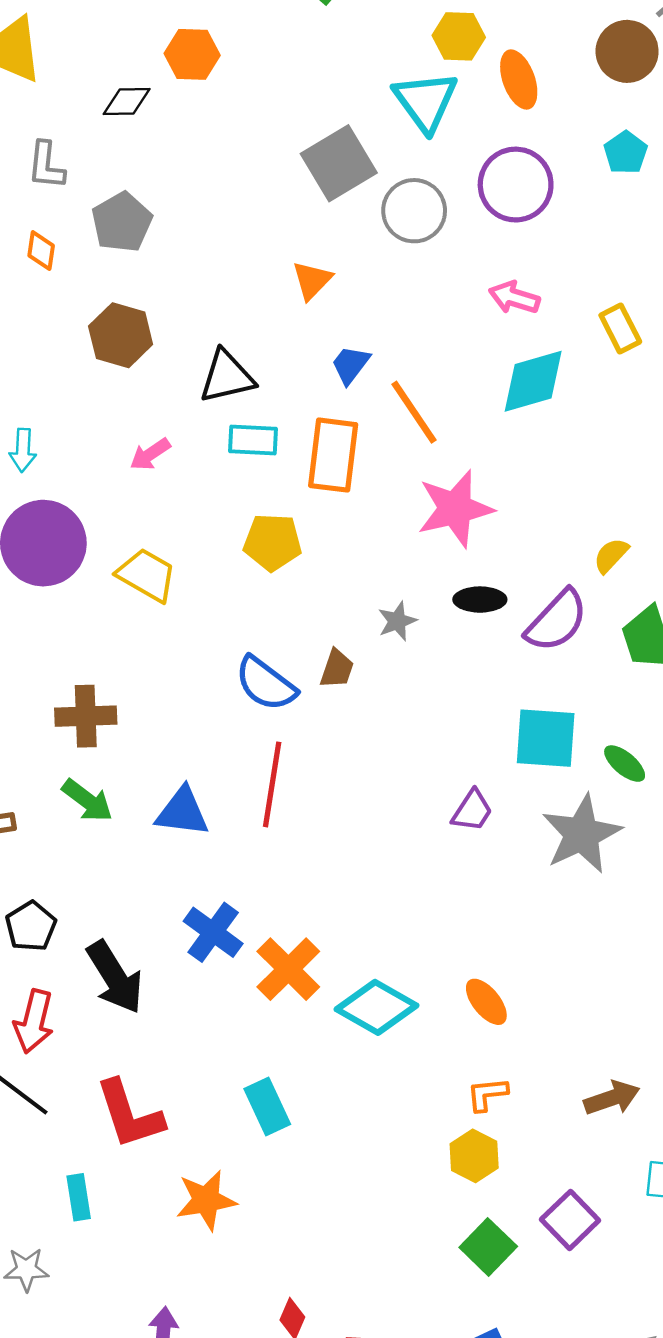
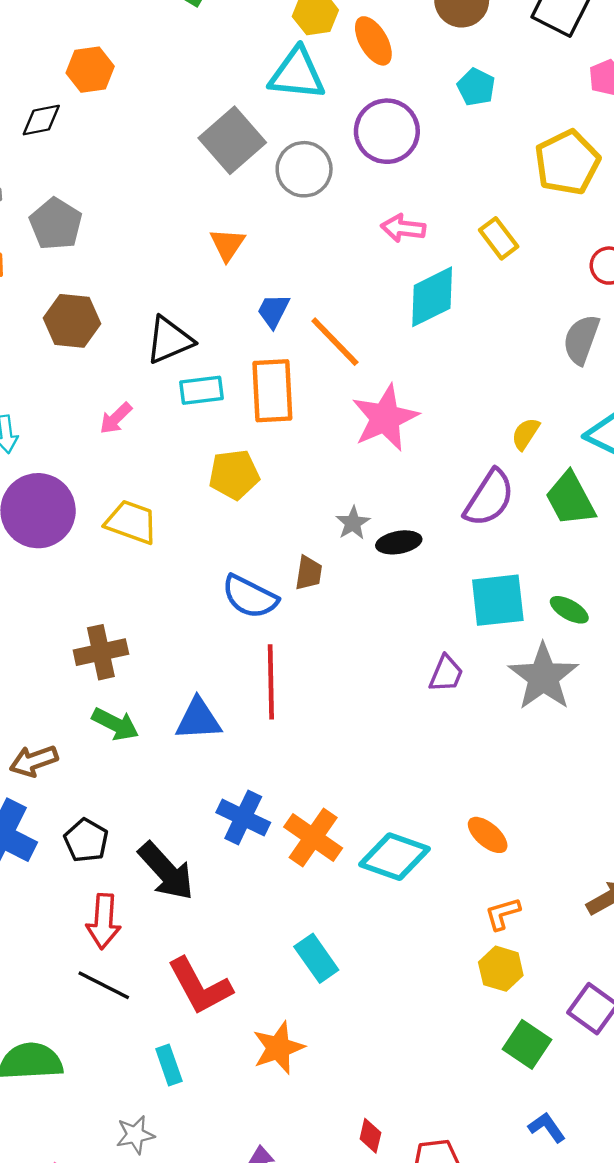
cyan triangle: (426, 101) -> (297, 74), turned -38
black ellipse: (480, 600) -> (399, 542), moved

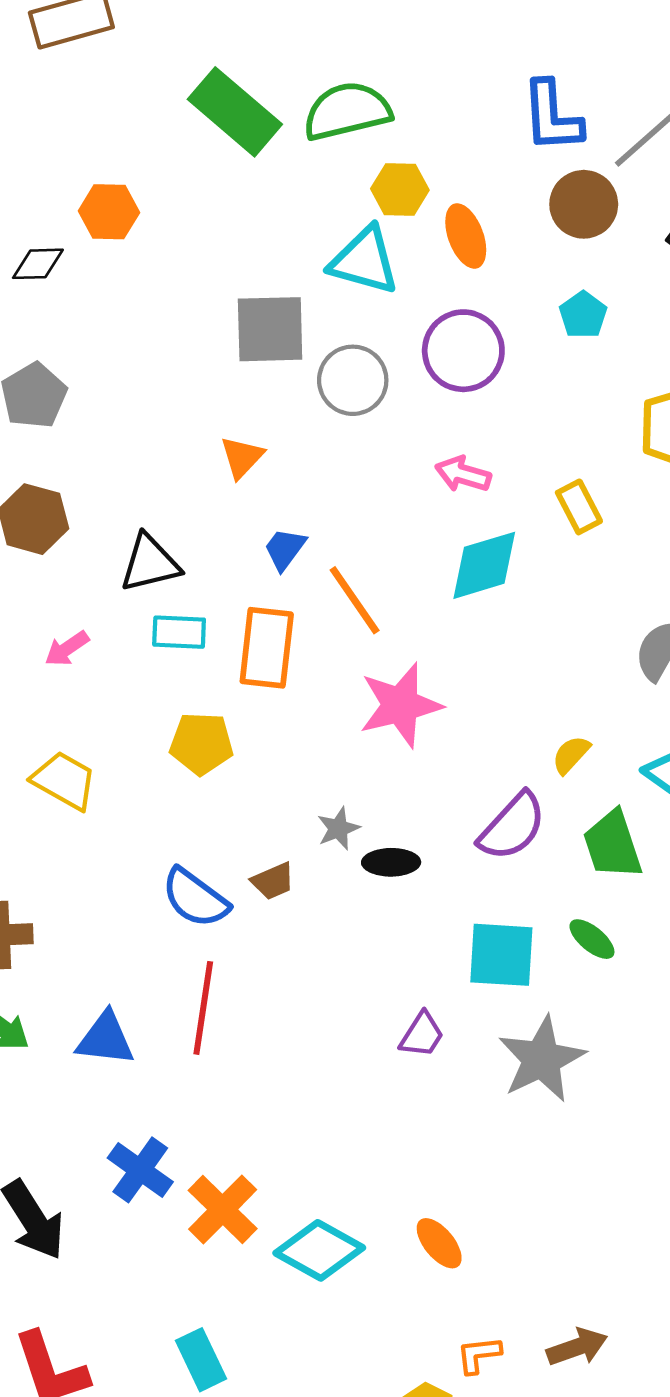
gray square: (232, 140) -> (270, 329), turned 30
brown trapezoid: (309, 573) -> (273, 881), turned 48
green ellipse: (569, 610) -> (592, 939), moved
orange L-shape: (503, 914) -> (479, 1355), moved

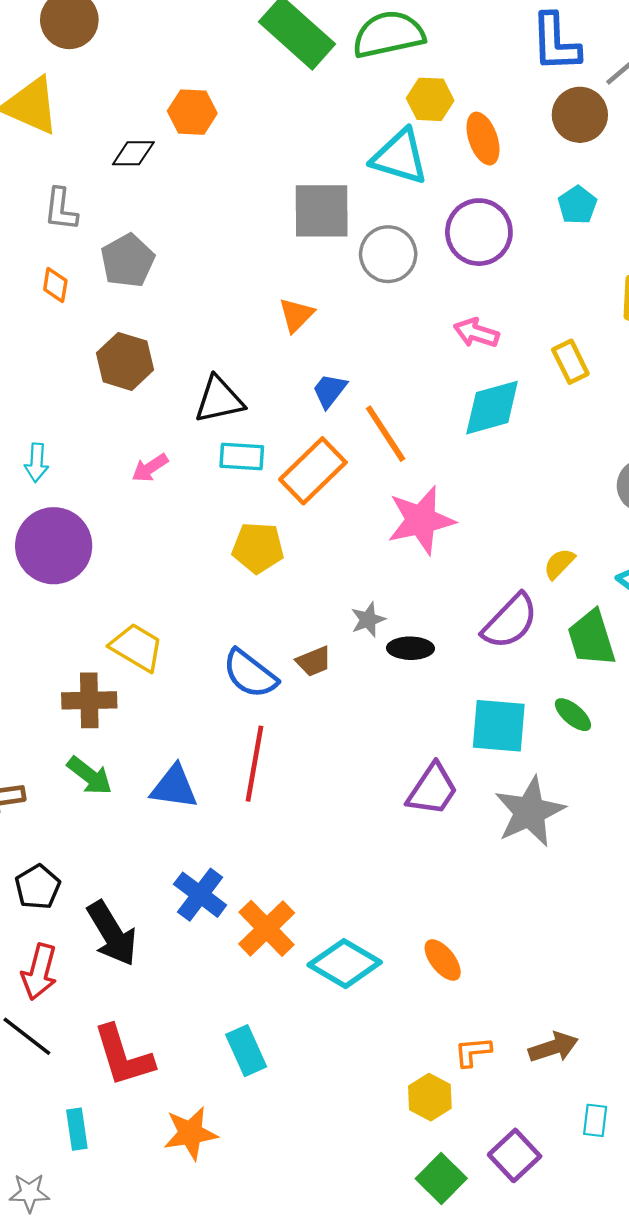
orange rectangle: (267, 648) -> (313, 471), turned 38
yellow trapezoid: (64, 781) -> (137, 647), moved
purple trapezoid: (422, 1035) -> (432, 790), size x1.4

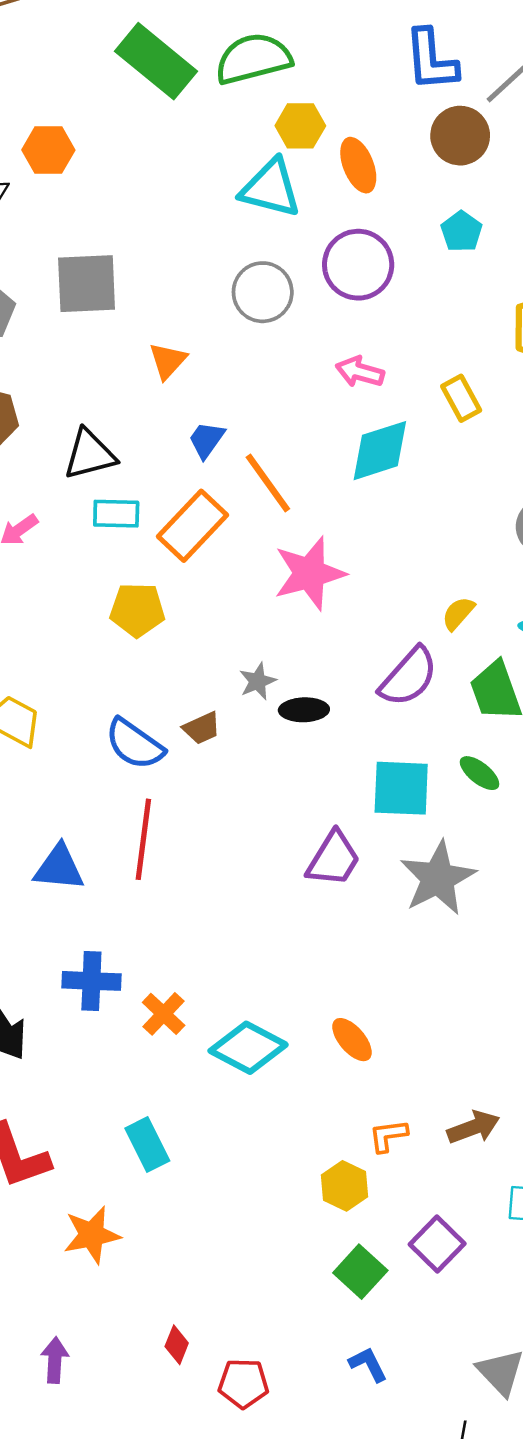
gray square: (322, 211) -> (87, 284), moved
blue cross: (200, 895) -> (91, 981), turned -32
orange cross: (267, 928) -> (164, 1014), size x0.7

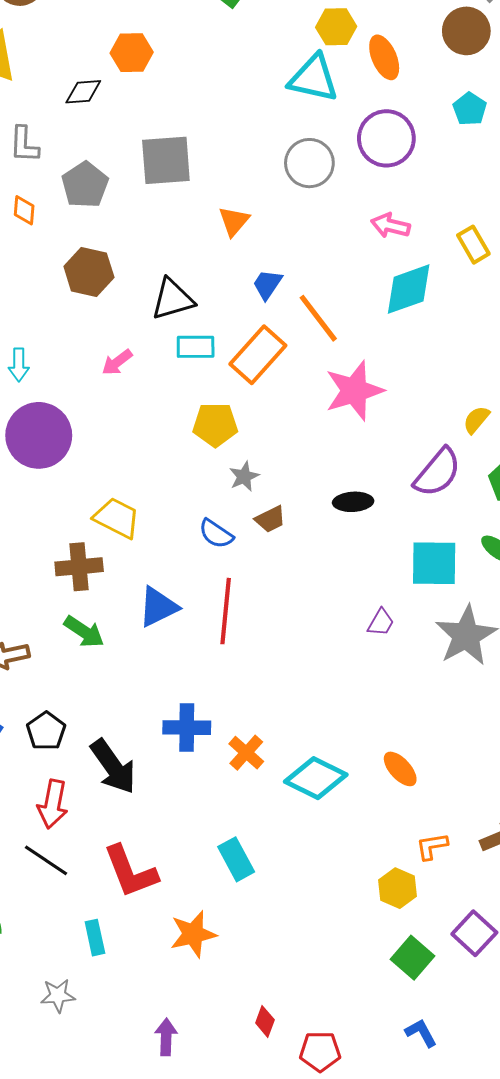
gray star: (258, 681) -> (244, 476), moved
blue semicircle: (135, 744) -> (216, 534), size x0.7
purple trapezoid: (334, 859) -> (381, 622), size x0.6
blue triangle: (59, 868) -> (158, 607), moved, turned -30

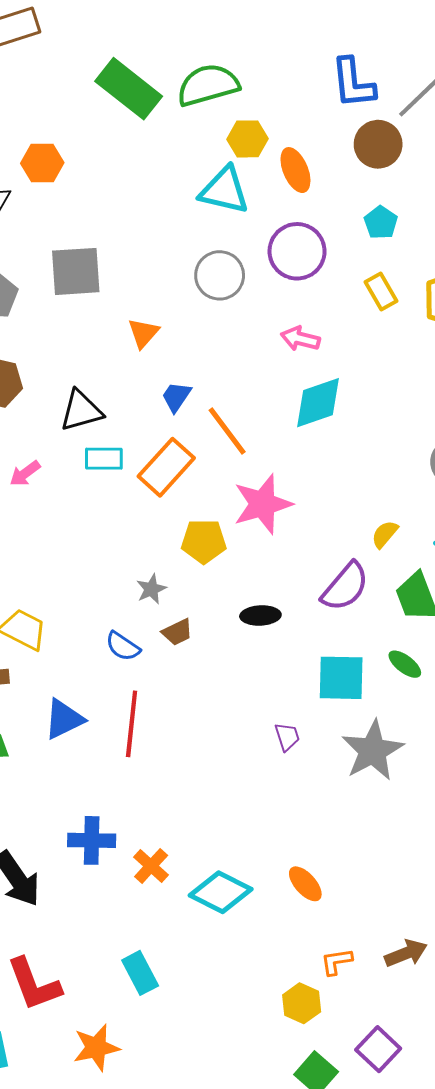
yellow rectangle: (473, 245) -> (381, 291), moved
yellow pentagon: (215, 425) -> (204, 541), moved
purple trapezoid: (381, 622) -> (287, 737), turned -48

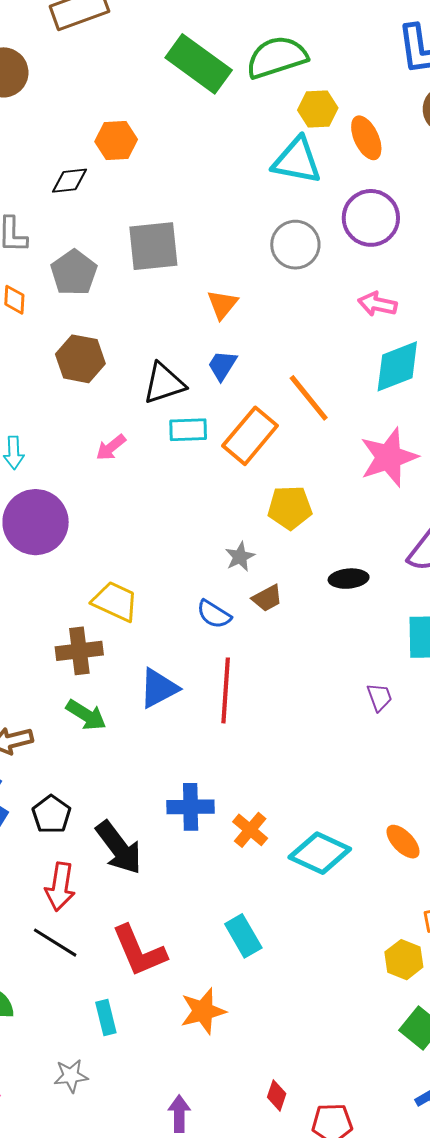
blue trapezoid: (176, 397) -> (222, 365), moved
pink star: (263, 504) -> (389, 457), moved

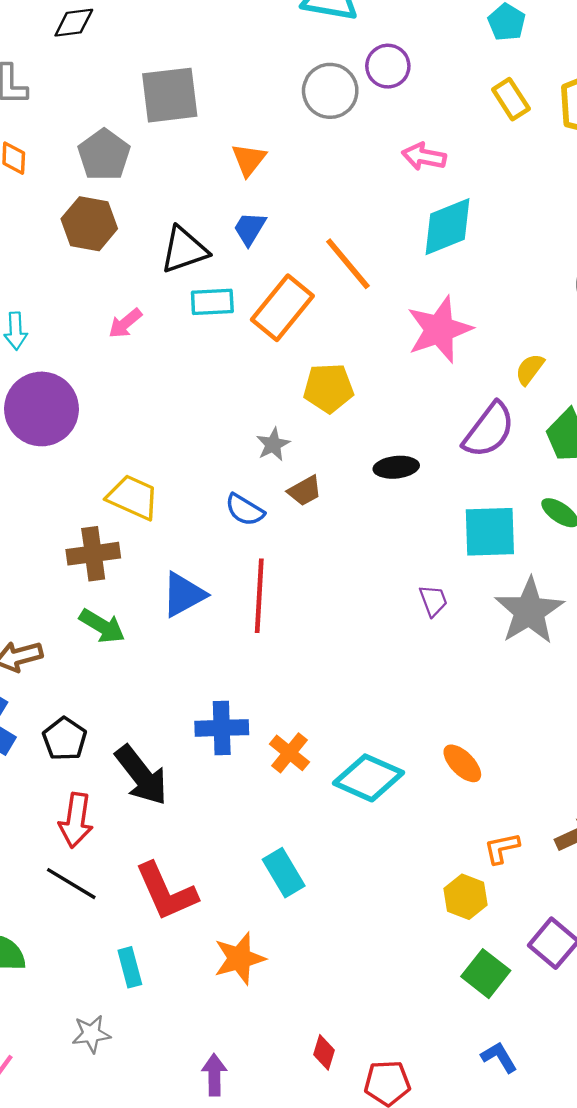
purple circle: (371, 218) -> (388, 66), moved, size x0.7
gray pentagon: (74, 273) -> (104, 155), moved

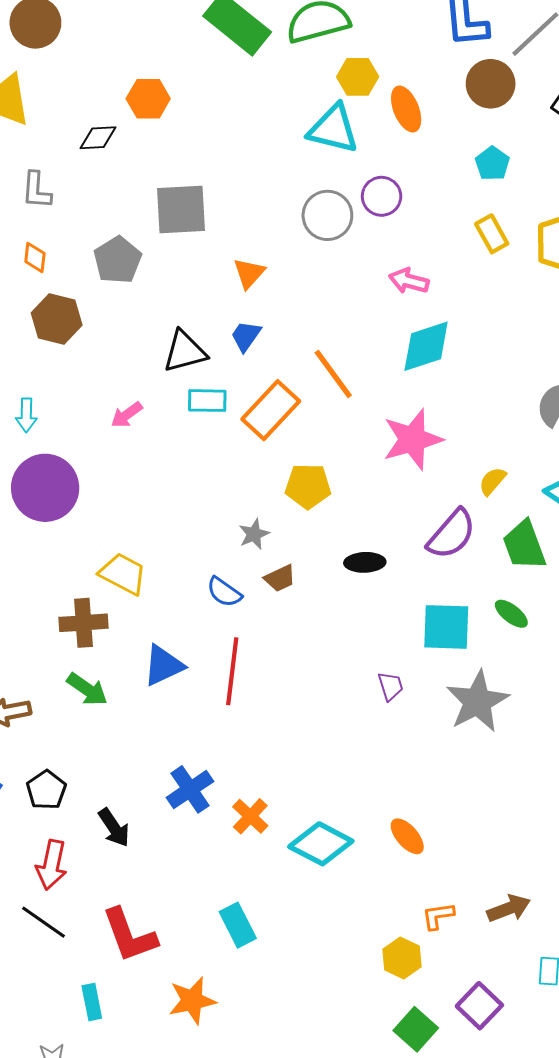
brown hexagon: (89, 224) -> (57, 319), moved
blue cross: (222, 728) -> (190, 789), turned -36
black arrow: (141, 775) -> (114, 828), size x0.7

